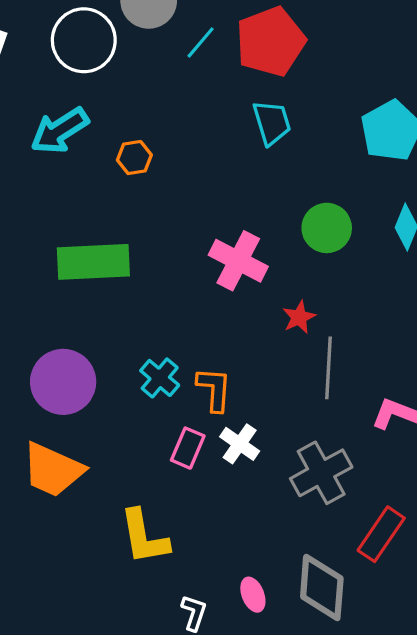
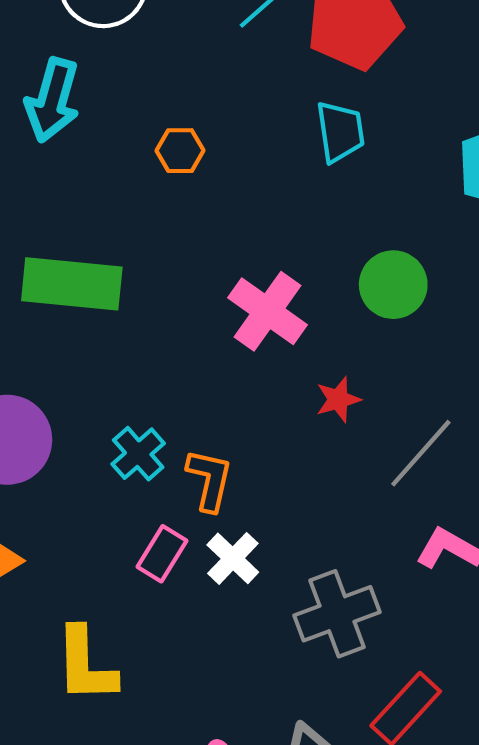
cyan arrow: (60, 131) -> (52, 100), turned -50
orange hexagon: (134, 158) -> (180, 151), moved
gray line: (329, 368) -> (421, 453), moved, turned 30

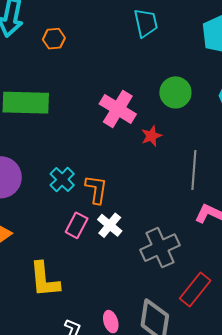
orange hexagon: (180, 151) -> (54, 39), moved
red star: (338, 400) -> (151, 136), moved
gray line: (421, 453) -> (194, 170), turned -33

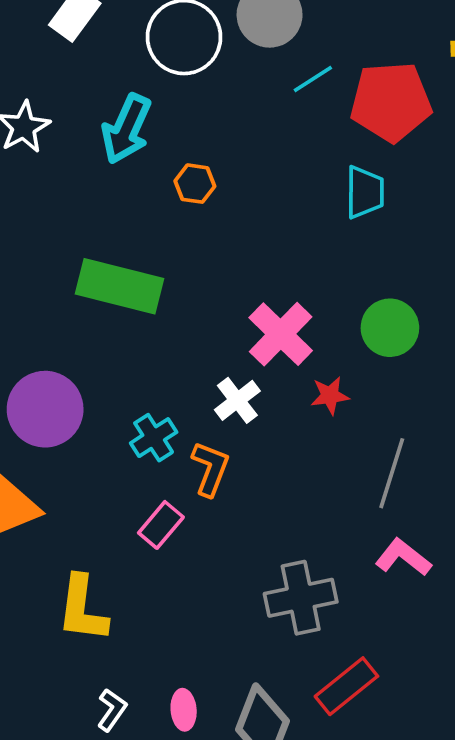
white cross: (110, 225) -> (237, 400), moved

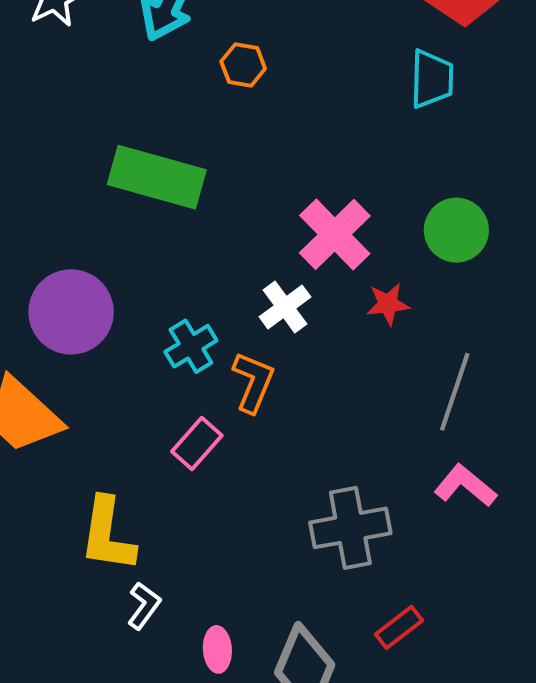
red rectangle: (346, 686) -> (399, 627), size x0.7
white L-shape: (112, 710) -> (144, 606), moved

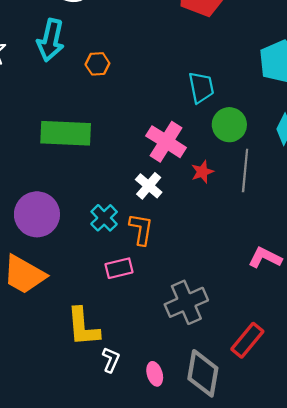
cyan trapezoid: (432, 79) -> (201, 87), moved
gray line: (455, 392) -> (245, 171), moved
pink rectangle: (197, 443) -> (119, 268), turned 48
gray cross: (350, 528) -> (186, 302), moved
red rectangle: (399, 627) -> (247, 340), size x1.4

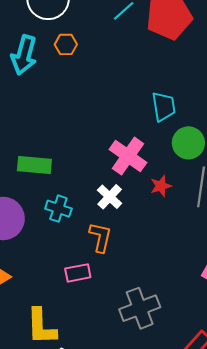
orange hexagon: (97, 64) -> (66, 44), moved
green rectangle: (66, 133) -> (34, 165), moved, size x0.7
cyan cross: (104, 218) -> (58, 209), moved, turned -30

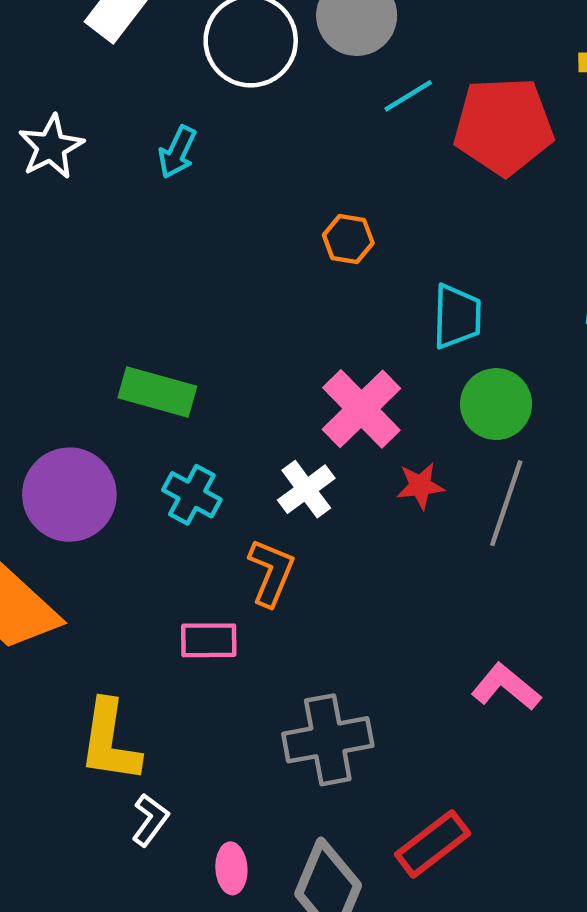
orange hexagon: (66, 44) -> (348, 239), moved
cyan arrow: (24, 55) -> (177, 152), size x0.6

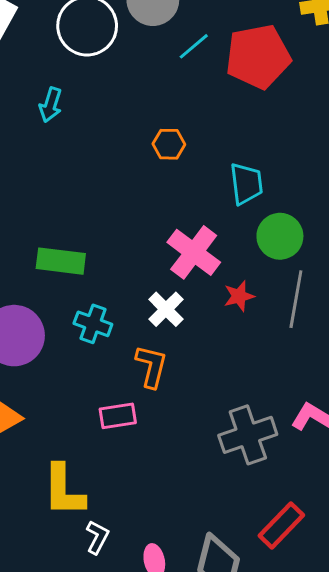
gray cross: (328, 740) -> (248, 435), moved

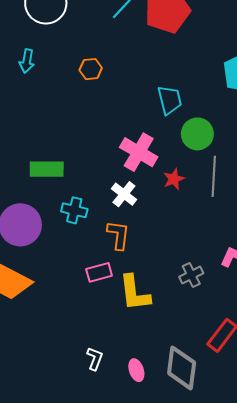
orange hexagon: (169, 144) -> (91, 69), moved
gray cross: (248, 435) -> (191, 275), size x0.6
yellow L-shape: (64, 490) -> (135, 293), moved

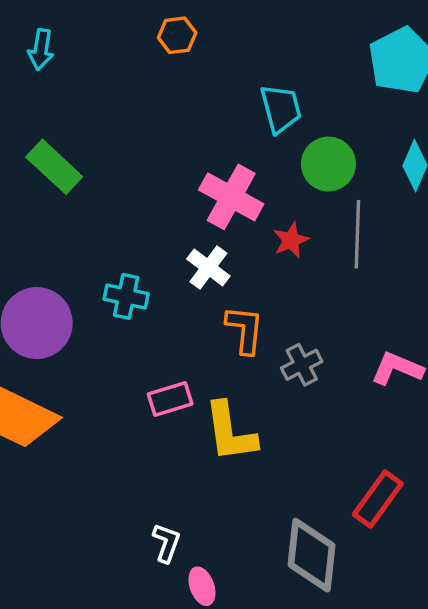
orange hexagon: (91, 69) -> (177, 35), moved
green rectangle: (47, 169) -> (54, 167), moved, turned 44
orange L-shape: (118, 235) -> (245, 330), moved
gray cross: (191, 275) -> (302, 365), moved
pink ellipse: (136, 370) -> (202, 586), moved

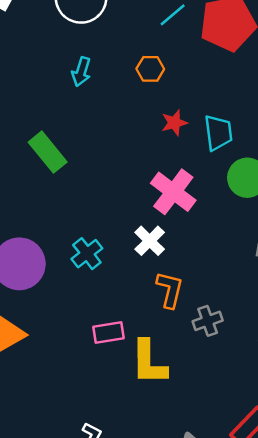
cyan arrow: (41, 49) -> (81, 72), moved
red star: (291, 240) -> (174, 123), moved
cyan cross: (126, 296) -> (87, 254), turned 32

